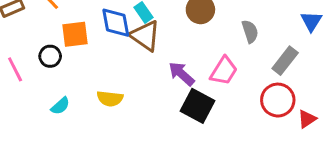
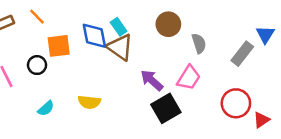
gray semicircle: (250, 31) -> (199, 43), moved
gray rectangle: (285, 61) -> (242, 54), moved
black square: (198, 106) -> (166, 108), turned 32

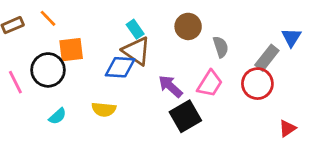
blue diamond: (94, 36) -> (120, 67), moved, turned -76
black circle: (37, 65) -> (48, 70), size x1.6
red circle: (236, 103) -> (257, 84), moved

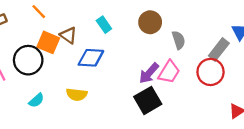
orange line: (48, 18) -> (39, 12), moved
orange square: (71, 50) -> (48, 42), turned 30
brown triangle: (136, 51) -> (68, 35), moved, size x0.7
purple arrow: (170, 86) -> (149, 73), moved, turned -90

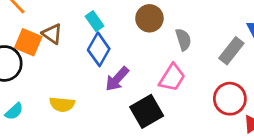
blue diamond: (91, 58) -> (99, 49), moved, turned -64
red circle: (211, 72) -> (230, 99), moved
purple arrow: (149, 73) -> (117, 79), moved

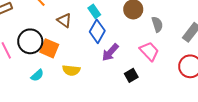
orange square: (28, 42) -> (49, 48), moved
pink trapezoid: (172, 78) -> (149, 51), turned -75
black square: (147, 111) -> (131, 75), size x0.6

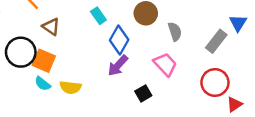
brown triangle: (64, 20) -> (51, 27), moved
blue diamond: (97, 31) -> (119, 40), moved
cyan semicircle: (37, 75) -> (43, 84), moved, turned 80

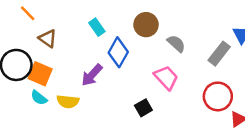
gray semicircle: (175, 32) -> (176, 44), turned -30
purple arrow: (118, 66) -> (92, 75), moved

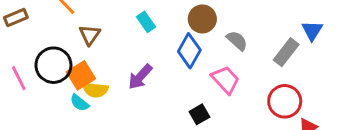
brown triangle: (48, 38) -> (90, 35), turned 30
blue diamond: (118, 52) -> (189, 51), moved
orange square: (40, 74) -> (81, 75), turned 35
yellow semicircle: (68, 101) -> (95, 90), moved

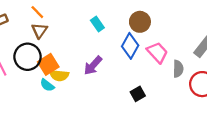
brown triangle: (90, 35) -> (40, 31), moved
gray semicircle: (237, 41) -> (178, 69), moved, turned 49
pink trapezoid: (225, 80) -> (157, 52), moved

